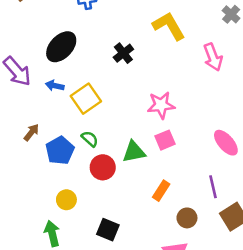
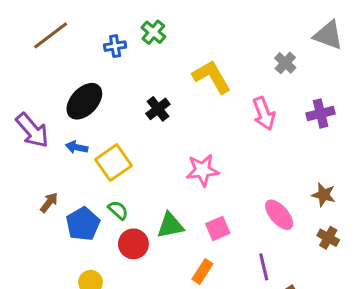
pink square: (165, 140) -> (218, 229), moved

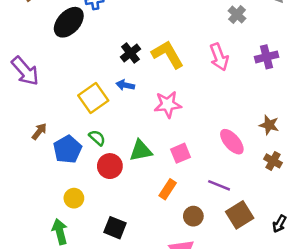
yellow L-shape: (212, 77) -> (168, 54), moved
black ellipse: (84, 101) -> (69, 22), moved
blue arrow: (77, 147) -> (125, 85), moved
purple line: (264, 267) -> (219, 185), turned -55

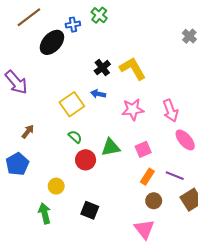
pink arrow: (219, 57) -> (170, 111), moved
blue pentagon: (67, 149) -> (17, 164), moved
orange rectangle: (168, 189) -> (147, 177), moved

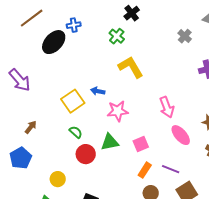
green cross: (99, 15) -> (117, 36), moved
black cross: (102, 68) -> (132, 13), moved
pink star: (133, 110) -> (118, 111), moved

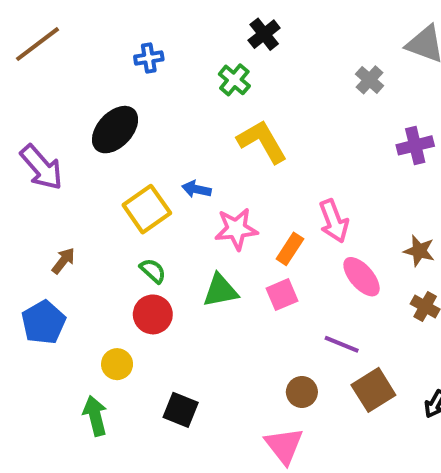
brown line: (32, 18) -> (38, 44), moved
black ellipse: (54, 42) -> (115, 130), moved
red circle: (86, 154) -> (153, 314), moved
orange rectangle: (145, 170) -> (290, 249), moved

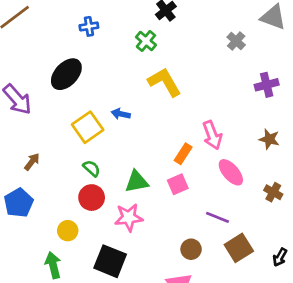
pink star: (236, 229) -> (129, 217), moved
brown star: (419, 251) -> (269, 139), moved
black square: (181, 410) -> (110, 261), size x1.4

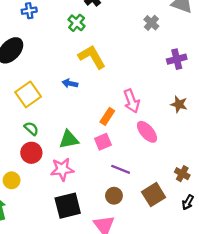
blue arrow: (121, 114) -> (70, 83), moved
brown cross: (273, 192) -> (182, 174), moved
purple line: (218, 217) -> (121, 169), moved
black square: (110, 261) -> (68, 206), moved, turned -36

